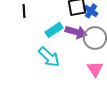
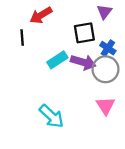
blue cross: (91, 11) -> (108, 48), moved
cyan arrow: (49, 57) -> (51, 116), moved

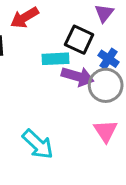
black square: (84, 33) -> (79, 40), turned 35
cyan rectangle: (57, 60) -> (55, 59), moved, turned 30

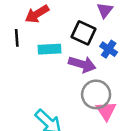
cyan rectangle: (55, 59) -> (50, 49), moved
gray circle: (106, 85) -> (96, 94), moved

